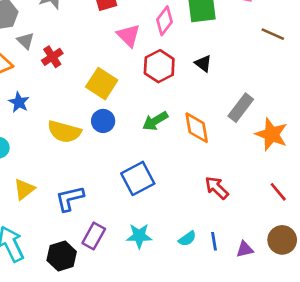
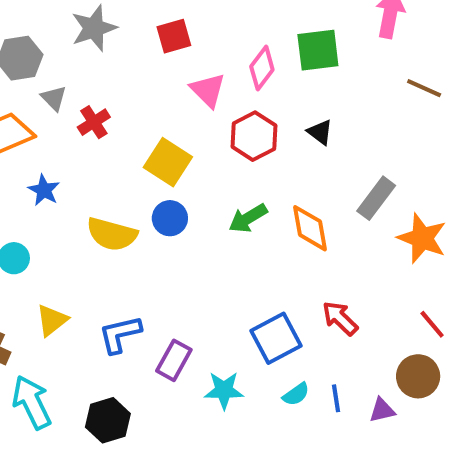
blue square: (138, 178) -> (276, 338), moved
purple rectangle: (94, 236) -> (174, 360), moved
brown circle: (282, 240) -> (418, 376), moved

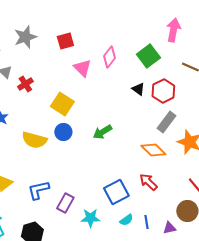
green square: (318, 50) -> (148, 56), moved, turned -30
red hexagon: (254, 136) -> (163, 91), moved
orange diamond: (310, 228) -> (153, 150), moved, turned -35

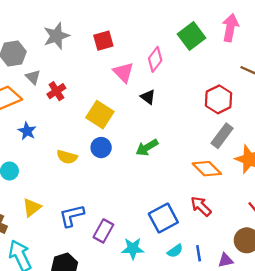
green square: (148, 56) -> (192, 36), moved
black triangle: (138, 89) -> (148, 97), moved
yellow semicircle: (34, 140) -> (67, 157), size x0.7

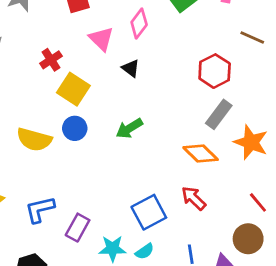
red cross: (56, 91) -> (51, 60), moved
yellow semicircle: (67, 157) -> (34, 140), size x1.4
cyan semicircle: (175, 251) -> (145, 251), moved

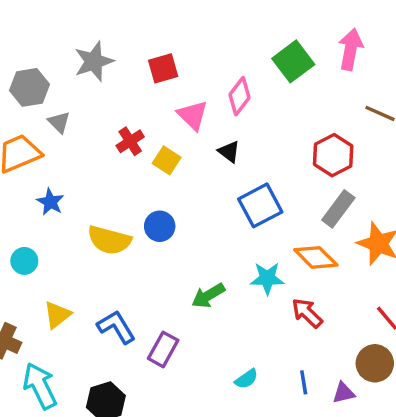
yellow square: (73, 89) -> (167, 160), moved, size x0.7
green arrow: (129, 128) -> (208, 296), moved
blue L-shape: (40, 209) -> (116, 327), turned 72
blue square: (149, 212) -> (260, 205), moved
cyan star: (112, 249) -> (267, 278), moved

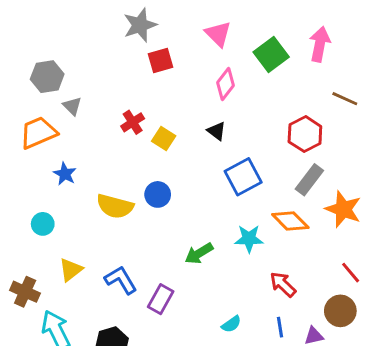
gray star: (94, 61) -> (140, 25), moved
pink triangle: (193, 115) -> (218, 34), moved
red arrow: (307, 313) -> (283, 284), moved

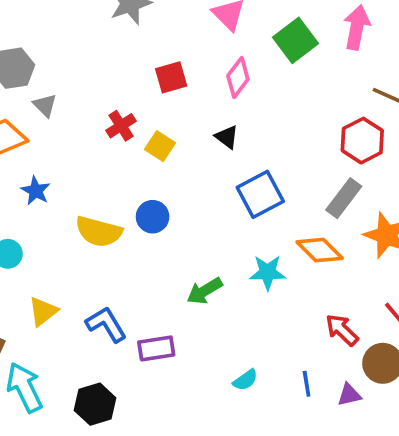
red square: (161, 60) -> (171, 77), moved
red hexagon: (305, 134) -> (362, 141), moved
red arrow: (283, 284) -> (342, 330), moved
purple rectangle: (161, 299) -> (156, 348), turned 52

